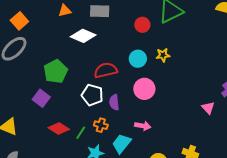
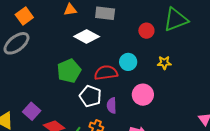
cyan circle: (138, 59) -> (128, 62), moved
green pentagon: (56, 71) -> (69, 71), moved
purple square: (41, 98) -> (32, 111), moved

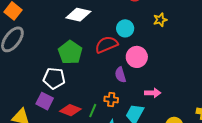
pink circle: (143, 95) -> (137, 57), moved
white pentagon: (90, 96) -> (54, 78), moved

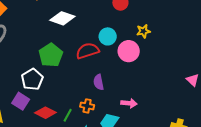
pink circle: (137, 57) -> (129, 51), moved
white pentagon: (54, 78) -> (32, 79), turned 30

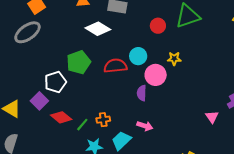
purple semicircle: (99, 82) -> (142, 93), moved
orange cross: (87, 106) -> (103, 120), turned -32

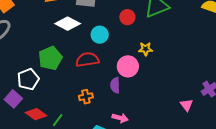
cyan circle: (138, 56) -> (100, 35), moved
orange cross: (103, 120) -> (86, 97), moved

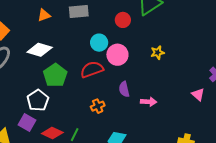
white diamond: (68, 24) -> (40, 50), moved
yellow star: (146, 49) -> (157, 53), moved
pink circle: (128, 66) -> (117, 55), moved
pink arrow: (120, 118) -> (149, 102), moved

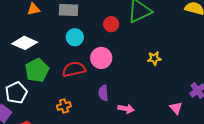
cyan circle: (99, 43) -> (75, 37), moved
yellow star: (157, 53) -> (154, 58), moved
orange cross: (98, 106) -> (64, 106), moved

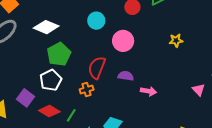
red semicircle: (74, 69) -> (97, 68), moved, turned -55
white pentagon: (16, 93) -> (51, 80), moved
purple semicircle: (103, 93) -> (126, 76), turned 105

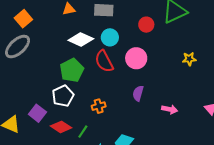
white diamond: (46, 27) -> (81, 39), moved
red semicircle: (97, 68) -> (104, 61), moved, turned -50
purple semicircle: (126, 76) -> (138, 93), turned -84
pink arrow: (149, 91) -> (170, 109), moved

